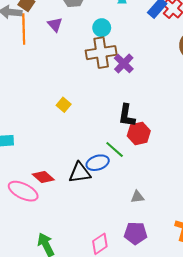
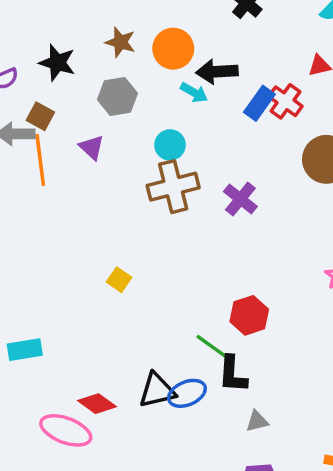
purple cross: (124, 64) -> (240, 199), moved
black L-shape: (127, 116) -> (233, 374), moved
blue ellipse: (98, 163) -> (187, 393), moved

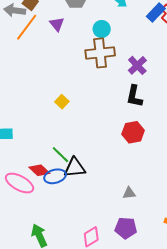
orange line: (40, 160) -> (27, 27), turned 36
green line: (211, 346) -> (60, 155), moved
black L-shape: (233, 374) -> (134, 96), moved
blue ellipse: (187, 393) -> (55, 176), moved

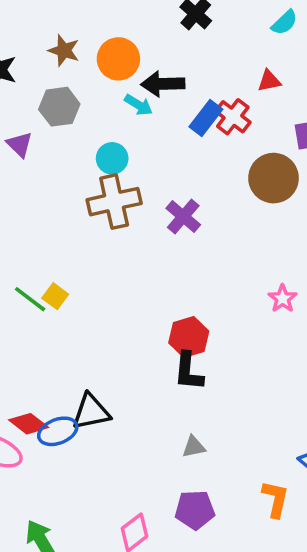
purple triangle: (57, 24) -> (20, 145), moved
black L-shape: (134, 96) -> (189, 371), moved
green line: (60, 155) -> (30, 299), moved

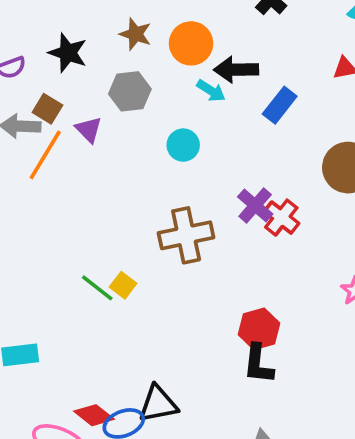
red cross: (233, 117) -> (281, 218), moved
brown cross: (114, 202) -> (186, 235), moved

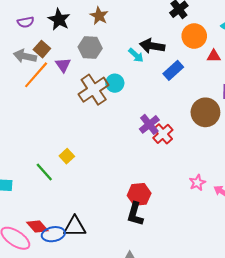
orange circle: (191, 43) -> (194, 36), moved
brown cross: (186, 235) -> (94, 90), moved, turned -32
green line: (97, 288) -> (44, 172), moved

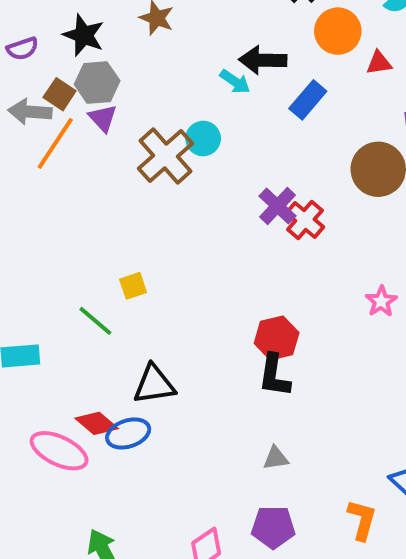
gray hexagon: (90, 48) -> (97, 83), moved
yellow square: (67, 156) -> (133, 286), turned 32
black triangle: (75, 227) -> (154, 384), moved

